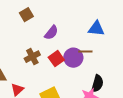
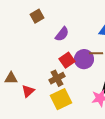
brown cross: (32, 57) -> (57, 78), moved

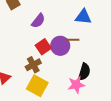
yellow square: (61, 99) -> (37, 86), turned -35

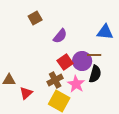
black semicircle: (84, 72) -> (95, 74), moved
pink star: (76, 85) -> (76, 84), moved, turned -30

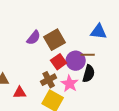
brown square: (35, 18) -> (55, 40), moved, size x1.5
purple semicircle: (60, 36) -> (34, 38), moved
red triangle: (26, 93) -> (20, 93), turned 40

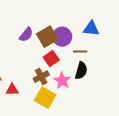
purple circle: (76, 61) -> (62, 37), moved

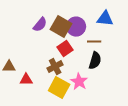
brown square: (47, 37) -> (61, 27), turned -30
pink star: (62, 81) -> (79, 82), moved

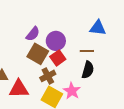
brown square: (61, 27) -> (38, 54), moved
purple circle: (76, 27) -> (56, 41), moved
red triangle: (26, 80) -> (19, 89), size x1.5

